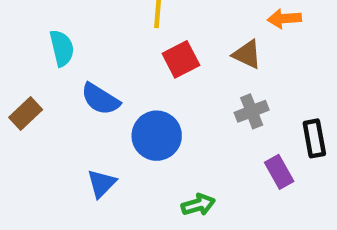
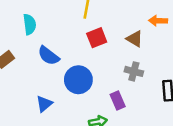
gray cross: (252, 111) -> (134, 71), turned 30
purple rectangle: (279, 172) -> (118, 101), moved

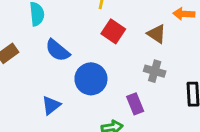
red square: (97, 38) -> (113, 31), turned -36

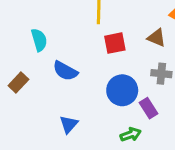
red square: (113, 31) -> (115, 43), turned -35
blue circle: (91, 79) -> (122, 90), moved

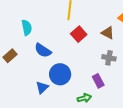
red square: (115, 43) -> (79, 34), turned -35
blue circle: (122, 90) -> (60, 74), moved

